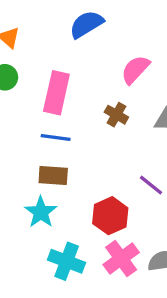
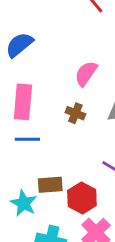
blue semicircle: (86, 24) -> (19, 45), moved
brown rectangle: (53, 176) -> (50, 185), moved

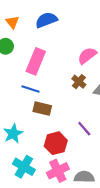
brown cross: (75, 113) -> (79, 82), moved
brown rectangle: (50, 185) -> (42, 109), moved

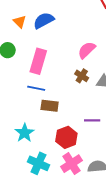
orange triangle: (12, 22) -> (20, 22), moved
purple line: (84, 129) -> (92, 120), turned -42

